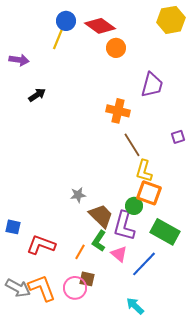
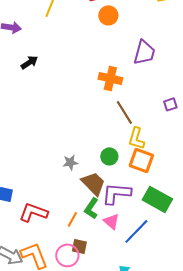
green circle: (134, 206) -> (109, 156), moved
purple L-shape: (124, 226) -> (116, 193), turned 80

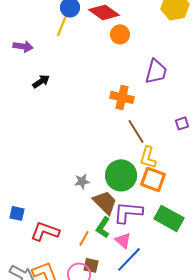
green circle: (109, 156) -> (121, 175), size x1.8
blue line: (136, 231) -> (129, 259), moved

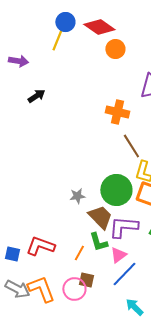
blue square: (17, 213) -> (12, 254), moved
green L-shape: (103, 227) -> (98, 242), turned -50
pink triangle: (123, 240) -> (118, 255), turned 42

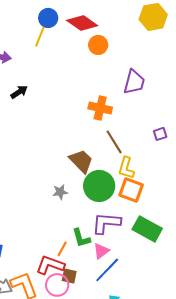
brown trapezoid: (100, 217) -> (81, 161), moved
red L-shape: (40, 246) -> (50, 265), moved

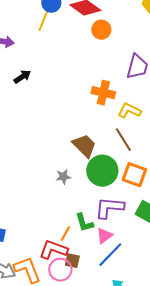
brown line: (114, 142) -> (123, 140), moved
yellow L-shape: (126, 168) -> (129, 111), moved, turned 100

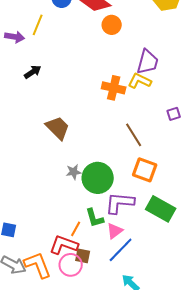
yellow line: (43, 21) -> (38, 25), moved
yellow L-shape: (129, 111) -> (140, 81), moved
brown trapezoid: (84, 146) -> (58, 128), moved
green circle: (102, 171) -> (98, 178), moved

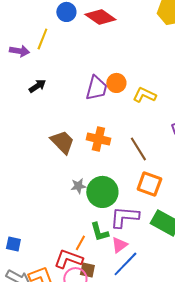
orange circle: (112, 25) -> (116, 83), moved
purple trapezoid: (148, 62) -> (96, 88), moved
orange cross: (114, 88) -> (98, 139), moved

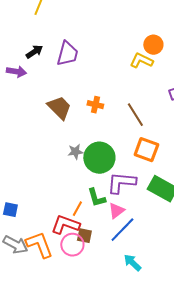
purple arrow: (19, 51) -> (16, 72), moved
orange circle: (116, 83) -> (153, 45), moved
purple trapezoid: (96, 88) -> (67, 54), moved
orange cross: (98, 139) -> (95, 105), size x0.7

